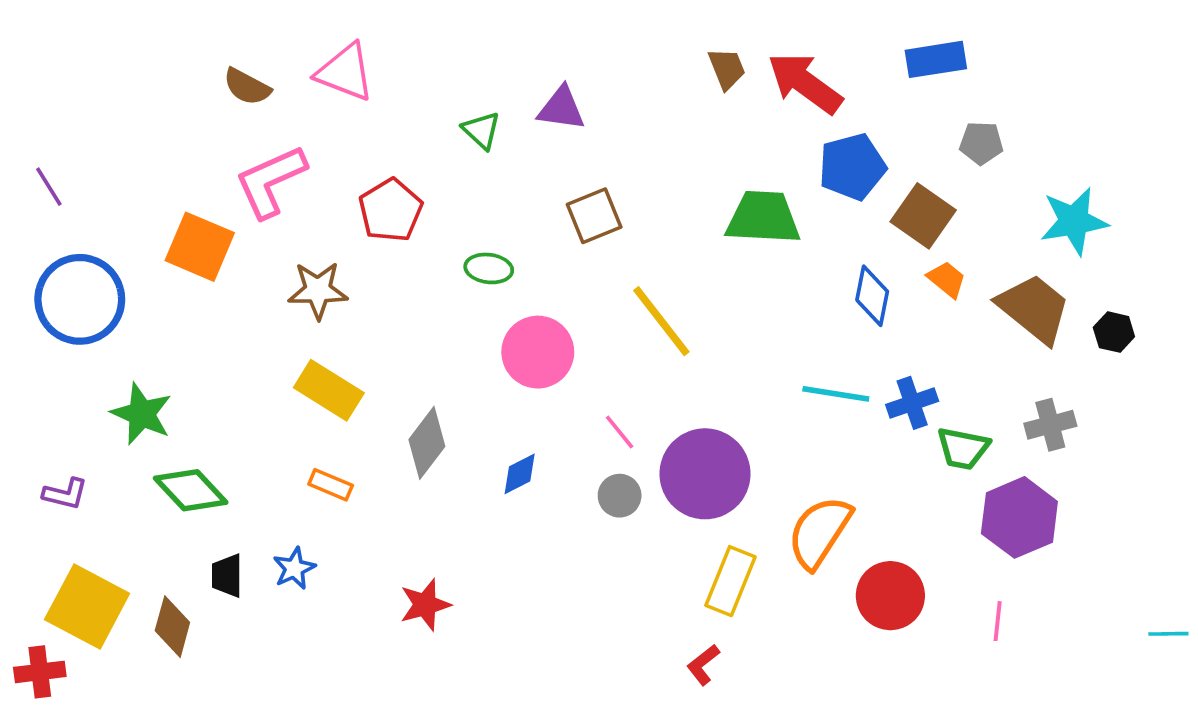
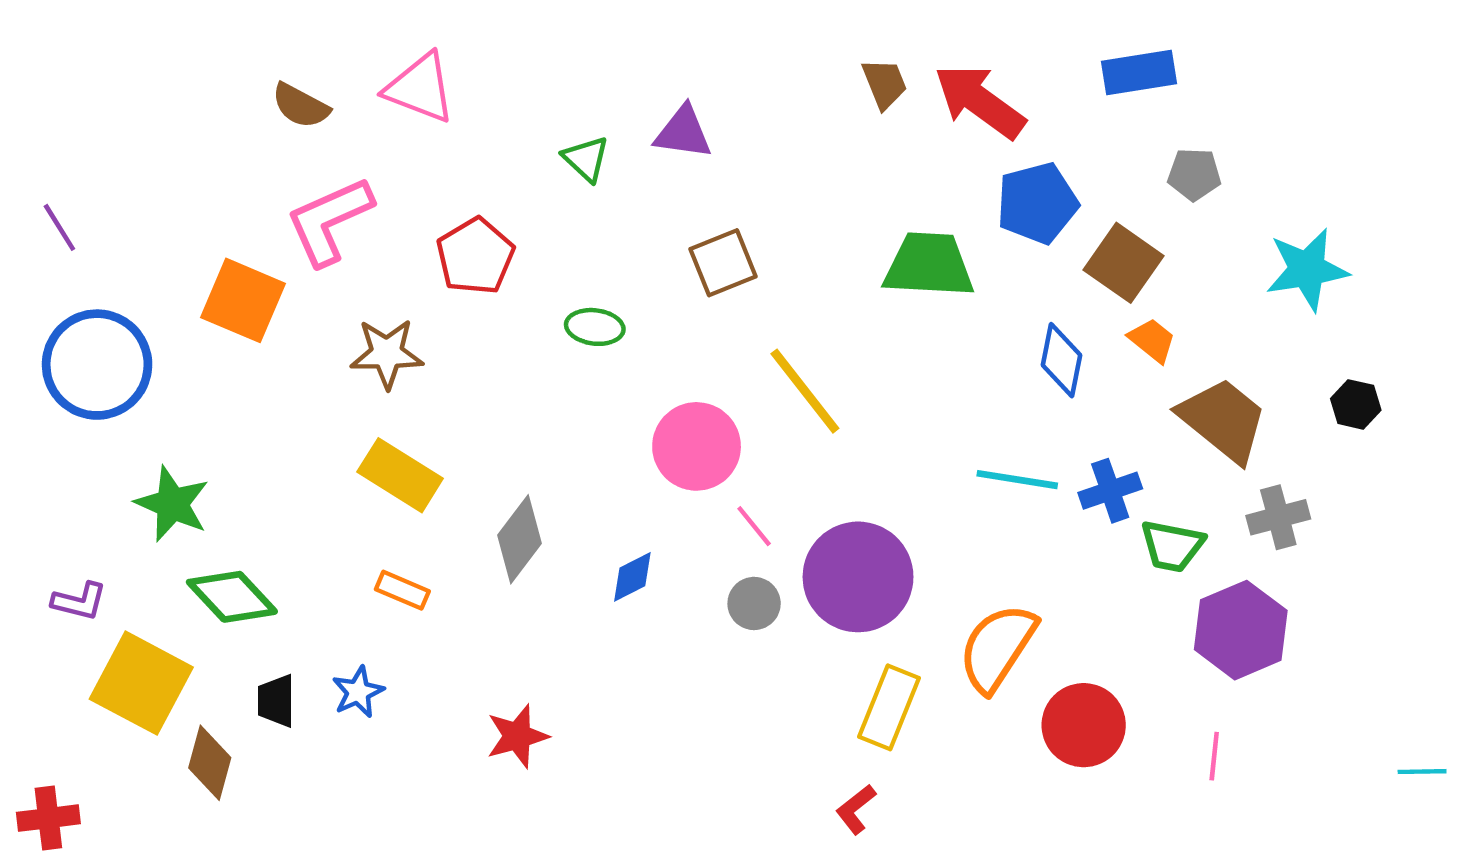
brown trapezoid: (1034, 308) -> (1223, 420), moved
pink circle: (538, 352) -> (697, 446), moved
yellow square: (87, 607) -> (141, 683), moved

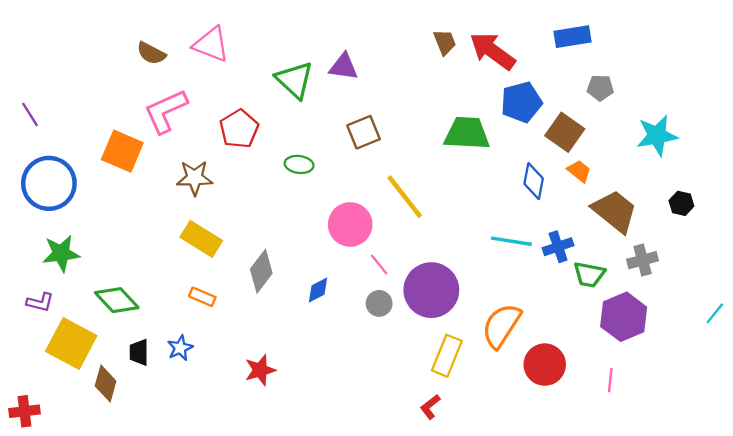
green triangle: (586, 159) -> (295, 80), size x1.6
green star: (172, 504) -> (61, 253), moved, turned -30
cyan line: (1422, 772) -> (715, 313), moved, turned -50

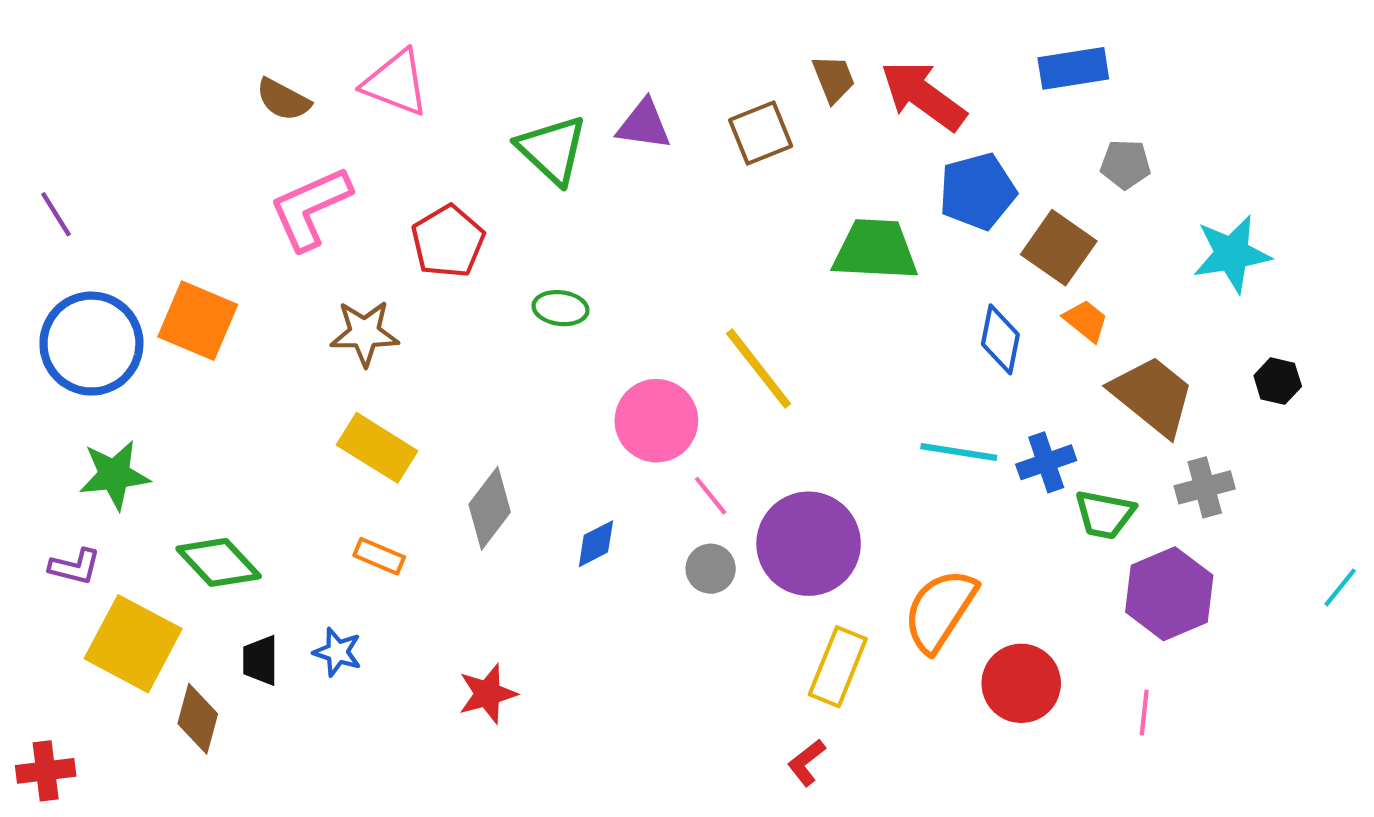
brown square: (364, 132) -> (761, 133), moved
orange square: (122, 151) -> (198, 321), moved
blue star: (180, 348) -> (337, 652), turned -30

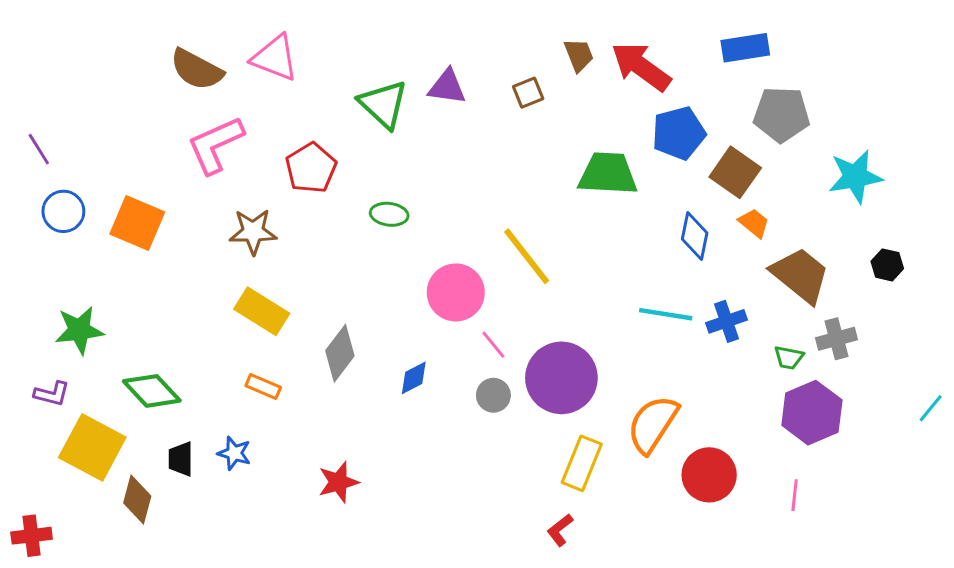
brown semicircle: (283, 100) -> (197, 69), size x1.4
brown square: (761, 133) -> (528, 93), size x0.7
gray pentagon: (1125, 164) -> (782, 114), size x1.6
blue circle: (91, 344) -> (63, 211), moved, size x0.6
green trapezoid: (1105, 514) -> (789, 358), moved, size x0.7

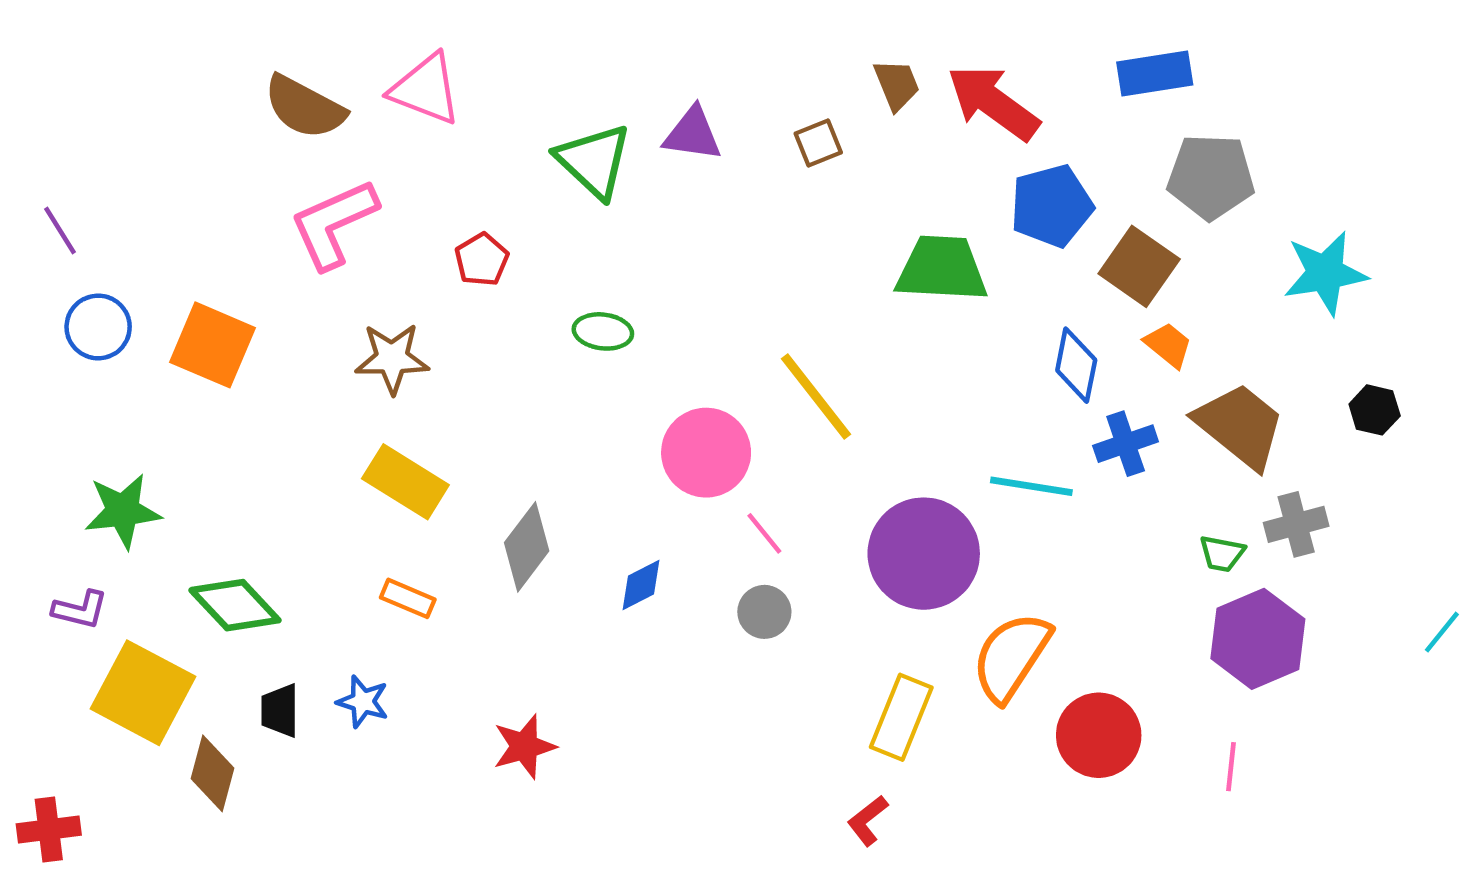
red pentagon: (311, 168) -> (482, 260), size x0.7
blue cross: (726, 321) -> (1126, 444), moved
purple circle: (561, 378) -> (924, 554), moved

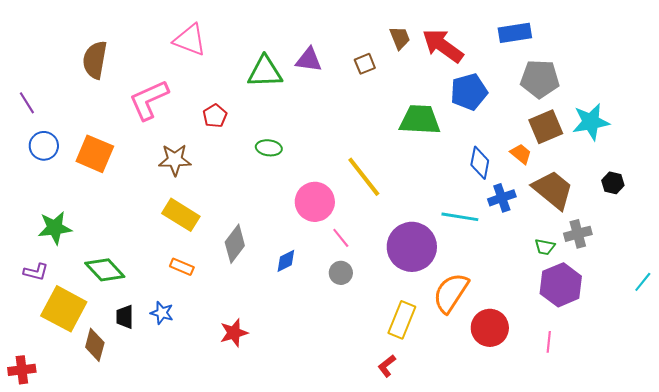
brown semicircle: (304, 107) -> (95, 60), moved, turned 72
green triangle: (594, 161) -> (265, 72), turned -45
brown square: (1139, 266) -> (546, 127), moved, turned 32

